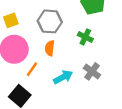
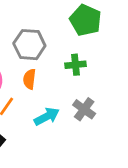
green cross: (85, 37) -> (75, 65), turned -32

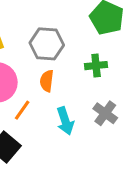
cyan arrow: (47, 116) -> (65, 121), turned 100

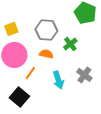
green cross: (96, 66) -> (70, 44), moved, turned -32
orange semicircle: (47, 81) -> (46, 54), turned 96

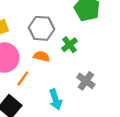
cyan arrow: (58, 80) -> (55, 99), moved

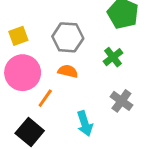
green cross: (69, 45) -> (113, 57), moved

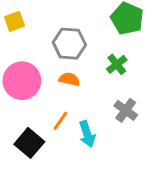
yellow square: (18, 36) -> (15, 21), moved
orange line: (45, 98) -> (60, 121), moved

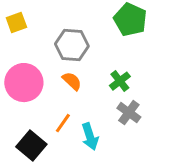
green cross: (117, 64) -> (120, 81), moved
orange semicircle: (69, 79) -> (72, 81), turned 30

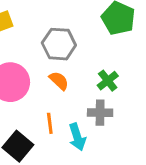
gray cross: (129, 113) -> (100, 113), moved, turned -35
orange line: (63, 123) -> (50, 123), turned -42

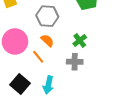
orange line: (50, 123) -> (38, 57), moved, turned -32
cyan arrow: (77, 137) -> (48, 85), moved, turned 30

